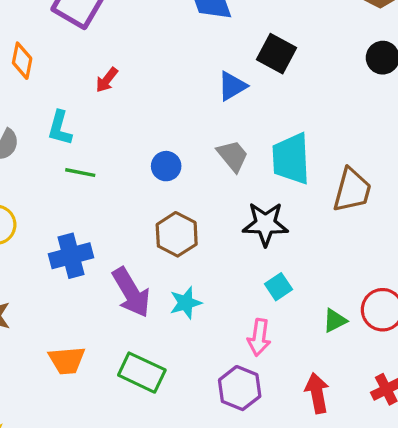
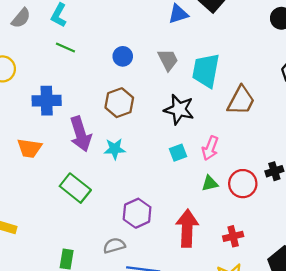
pink arrow: (259, 337) -> (210, 148), moved
orange trapezoid: (67, 360) -> (29, 148), moved
red arrow: (317, 393) -> (187, 228), size x1.4

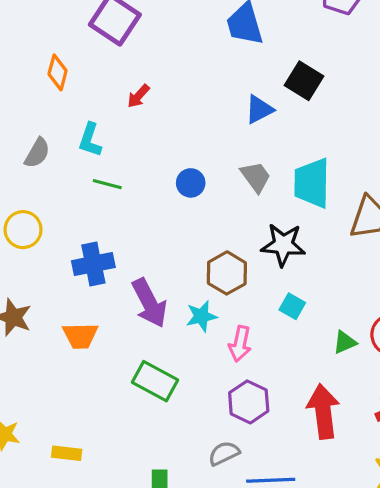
brown hexagon: (119, 103) -> (227, 273), moved
pink arrow: (210, 148) -> (240, 344), moved
cyan square: (178, 153) -> (292, 306), turned -30

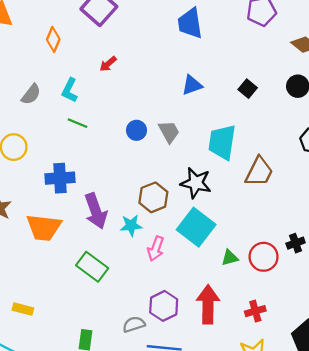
black square: (304, 81) -> (248, 89), moved, size x0.7
gray trapezoid: (256, 177) -> (169, 132), moved
cyan square: (292, 306) -> (196, 227), size x2.0
orange trapezoid: (80, 336) -> (44, 227), size x1.4
purple hexagon: (249, 402) -> (164, 306), moved

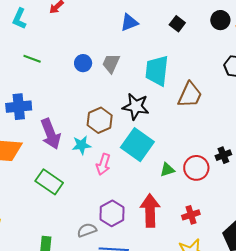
cyan L-shape: (70, 90) -> (19, 19), moved
gray trapezoid: (169, 132) -> (111, 63), turned -125

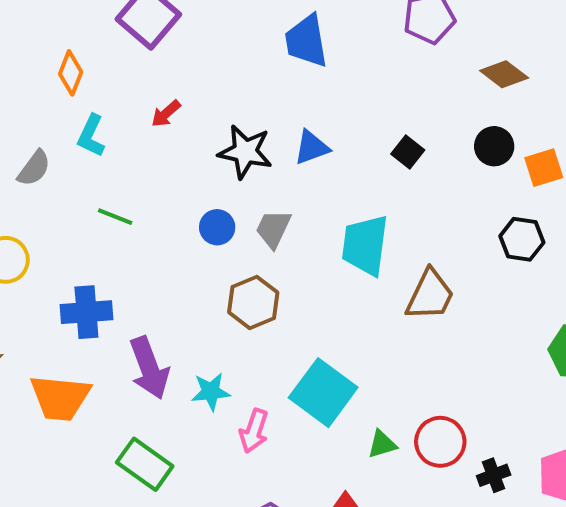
black star: (136, 106) -> (245, 152), moved
brown hexagon: (100, 120) -> (253, 302), moved
black cross: (223, 155) -> (494, 475), moved

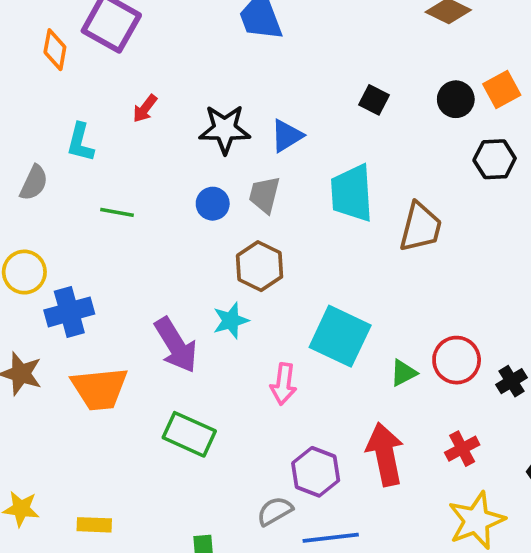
orange diamond: (71, 73) -> (55, 50), moved
black circle: (494, 146) -> (456, 99), moved
blue triangle: (312, 147) -> (287, 136), moved
blue cross: (86, 312) -> (69, 312), moved
cyan star: (211, 392) -> (231, 321), moved

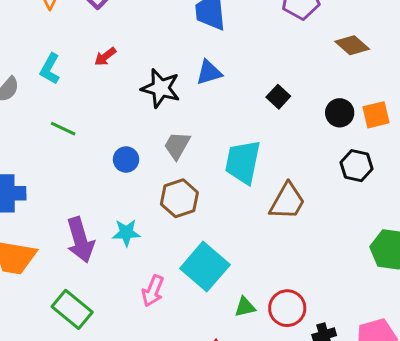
blue triangle: (287, 136) -> (209, 72), moved
blue circle: (213, 204) -> (126, 160), moved
brown hexagon: (260, 266) -> (179, 198), moved

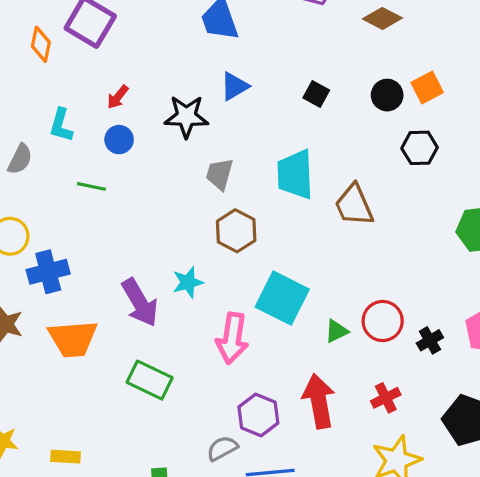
blue circle: (126, 160) -> (119, 140), moved
brown trapezoid: (287, 201) -> (354, 205), turned 141
pink arrow: (153, 291) -> (232, 338), size x1.4

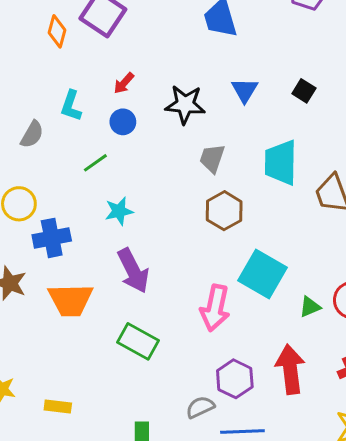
blue triangle: (235, 86) -> (245, 90), moved, turned -32
green line: (91, 186) -> (95, 163), turned -50
cyan star: (188, 282) -> (119, 211), moved

